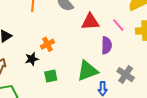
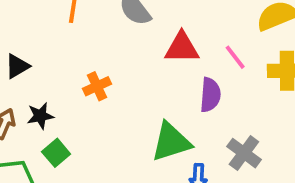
black star: (32, 59) -> (40, 116), moved
green square: (51, 76) -> (56, 153), moved, turned -32

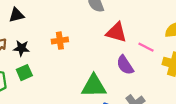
pink line: (235, 57) -> (146, 47), turned -42
purple semicircle: (210, 95) -> (125, 65), turned 126

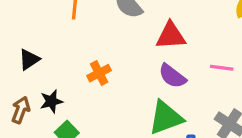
pink line: (146, 47) -> (222, 68), moved
purple semicircle: (125, 65) -> (172, 76), moved

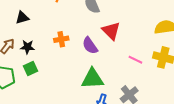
red triangle: (171, 36) -> (111, 31), turned 30
purple semicircle: (172, 76) -> (90, 46), moved

